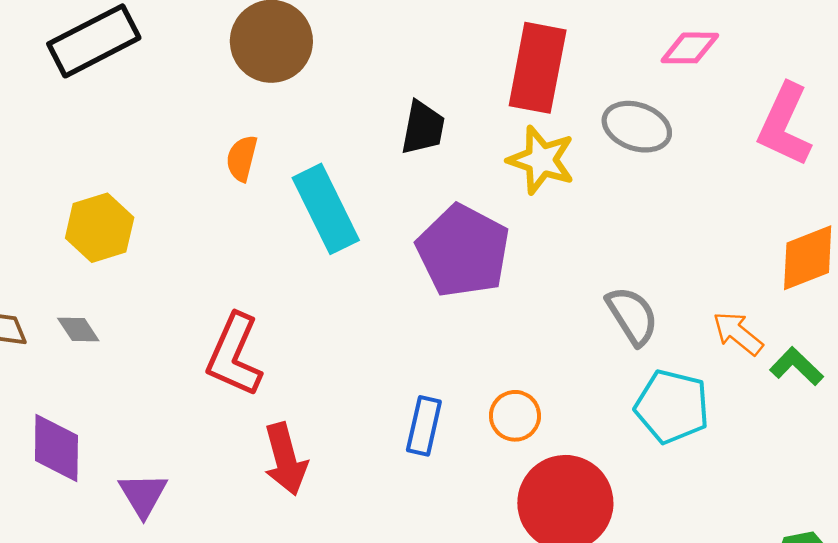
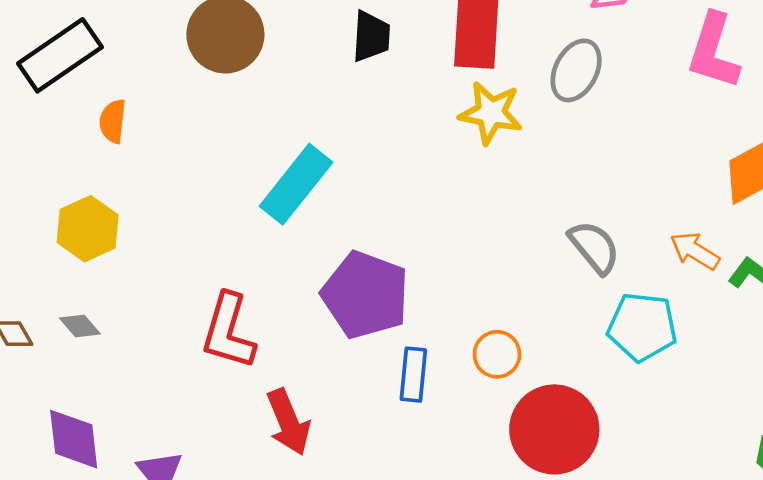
gray ellipse: (637, 127) -> (576, 70), turned -74
black trapezoid: (423, 128) -> (371, 36), moved
orange semicircle: (242, 158) -> (113, 121), moved
cyan rectangle: (326, 209) -> (296, 184), turned 72
purple pentagon: (463, 251) -> (365, 295), moved

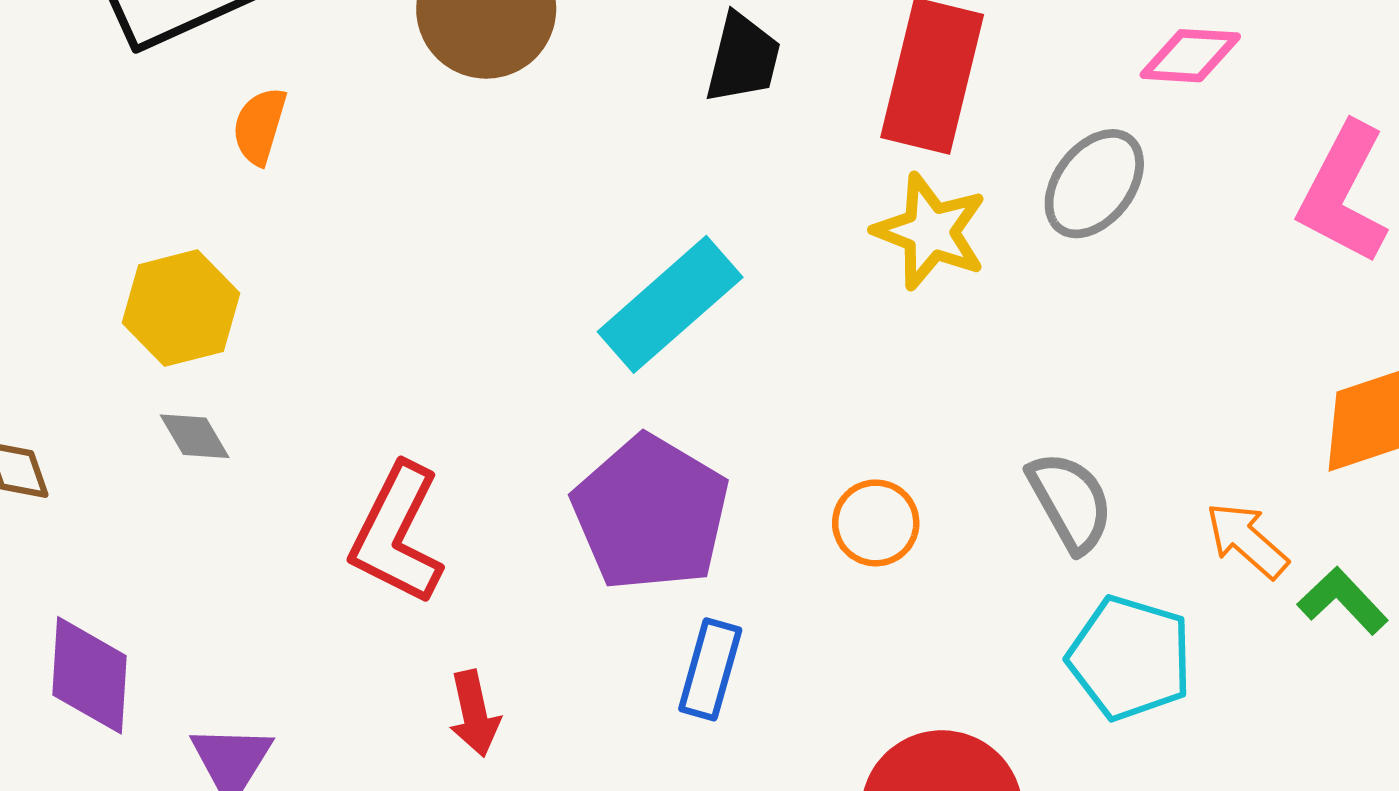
cyan rectangle: (296, 184) -> (670, 304), moved
gray diamond: (80, 326) -> (195, 436), moved
orange circle: (497, 354) -> (876, 523), moved
red arrow: (288, 422) -> (474, 714), size x0.7

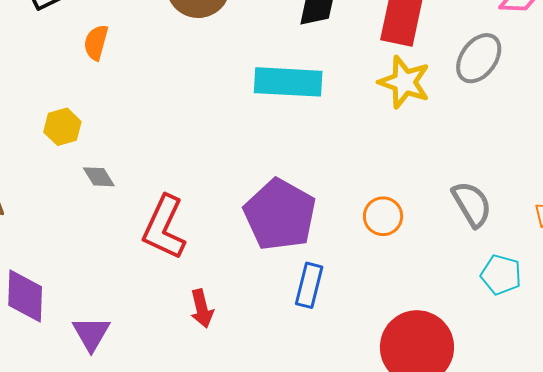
cyan rectangle: (670, 304) -> (288, 82), moved, turned 46
yellow hexagon: (181, 308) -> (62, 127), size x0.7
gray diamond: (195, 436) -> (99, 177), moved
cyan pentagon: (1130, 658) -> (501, 275), size x0.7

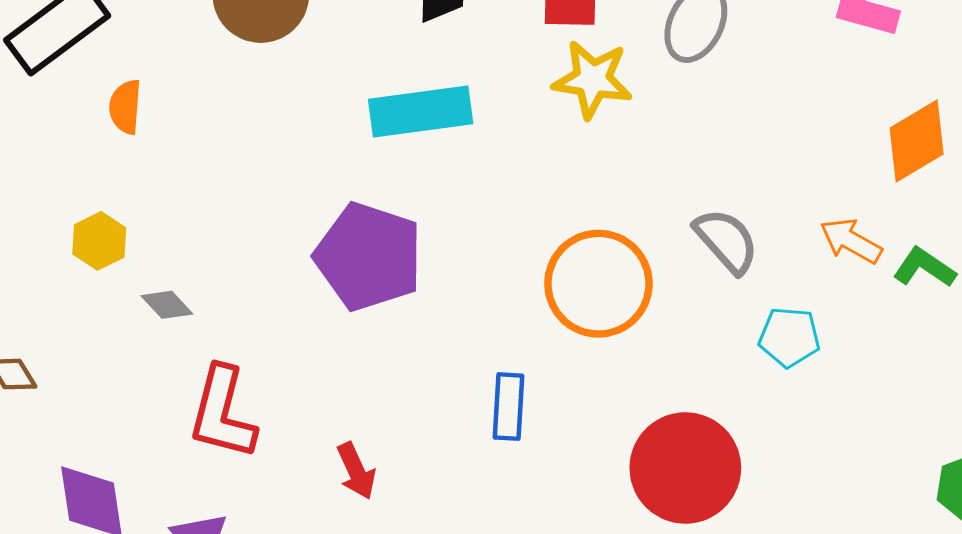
purple pentagon: (280, 215) -> (369, 257), moved
orange circle: (383, 216) -> (598, 284), size x1.8
red L-shape: (164, 227) -> (222, 413), moved

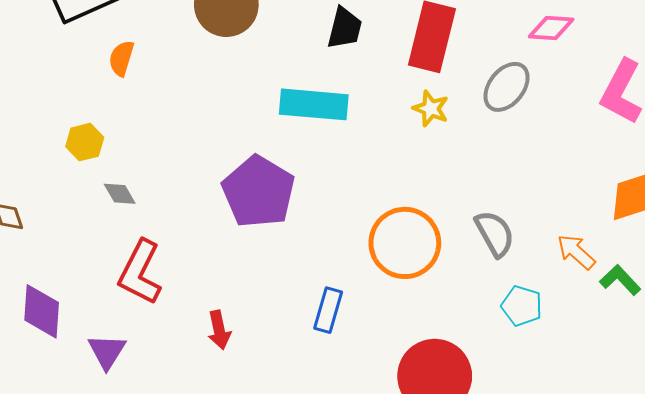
yellow star: (592, 79) -> (431, 109), size x0.7

